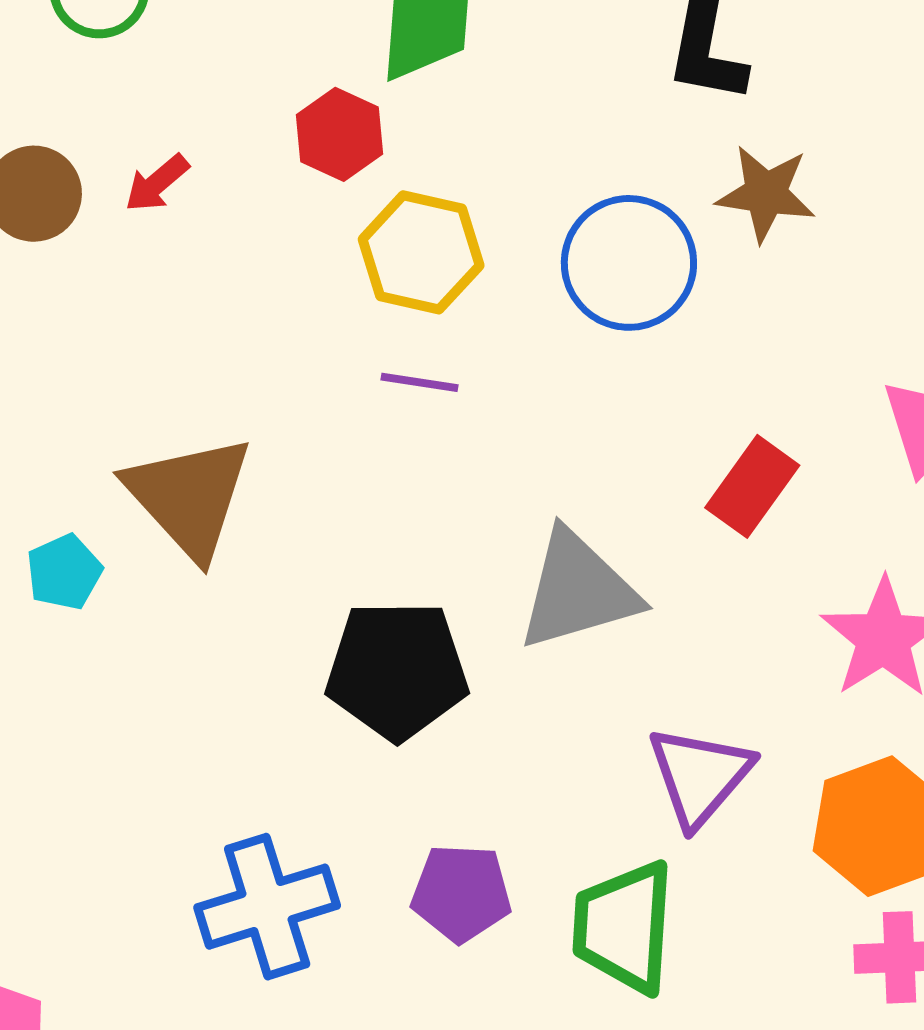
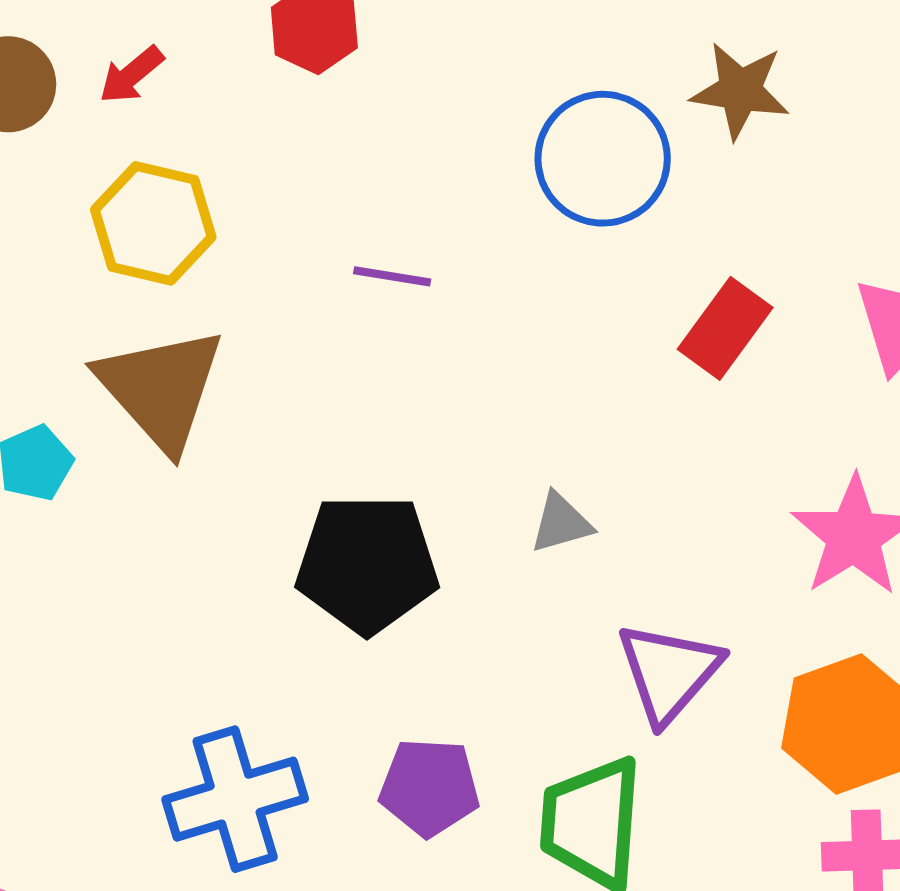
yellow hexagon: (421, 252) -> (153, 223), moved
red rectangle: (752, 486) -> (725, 328), moved
gray triangle: (578, 590) -> (561, 523), moved, size x0.5

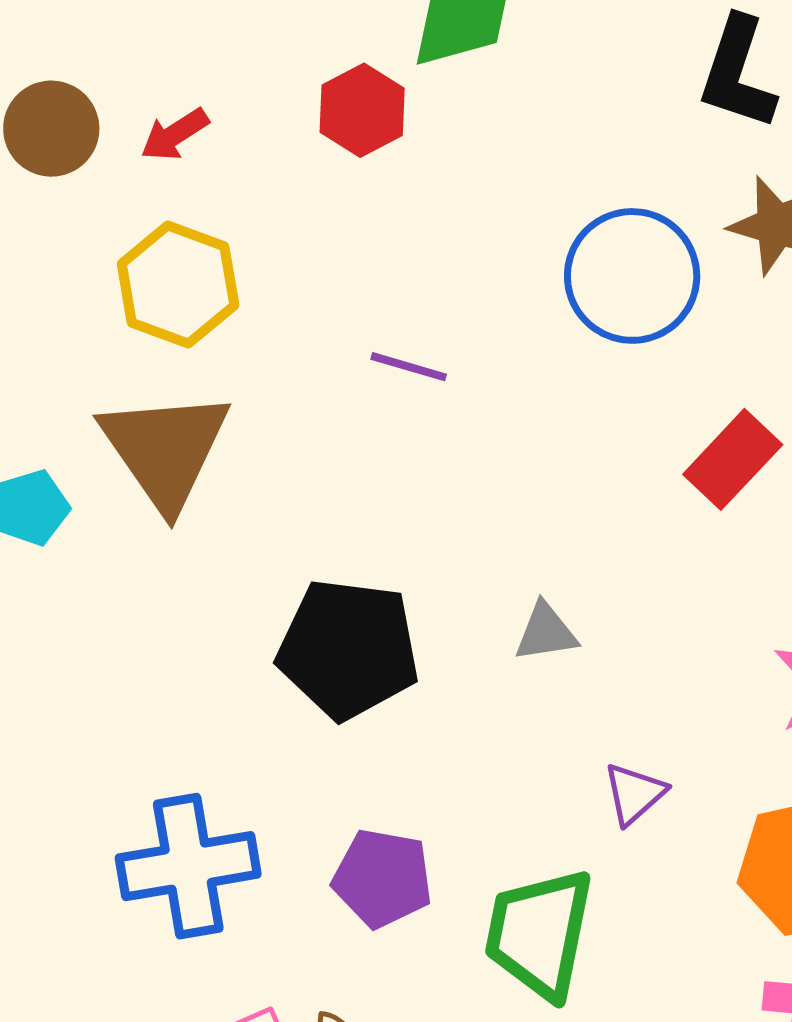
purple triangle: (669, 672) -> (634, 794), size x0.6

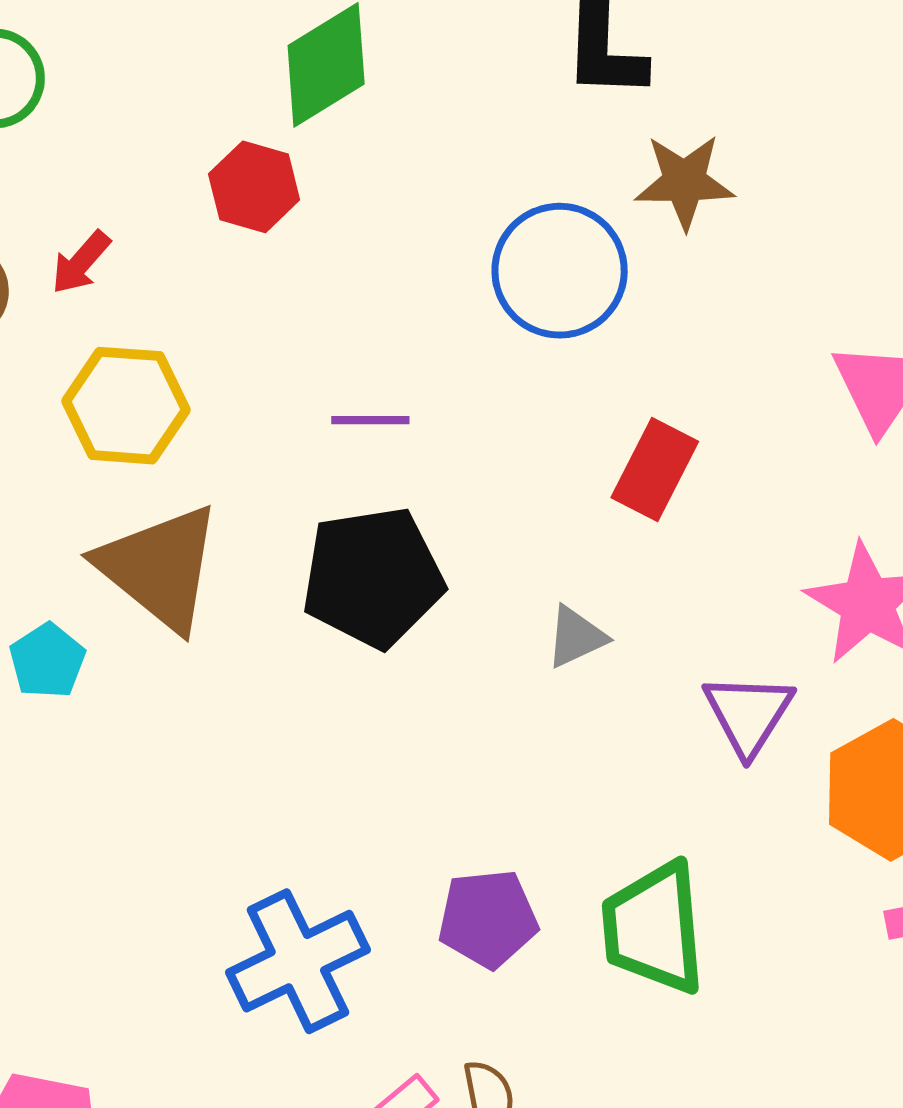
red rectangle: (733, 459) -> (655, 469), moved
black pentagon: (348, 649) -> (373, 577), moved
purple triangle: (634, 794) -> (748, 714), moved, size x1.4

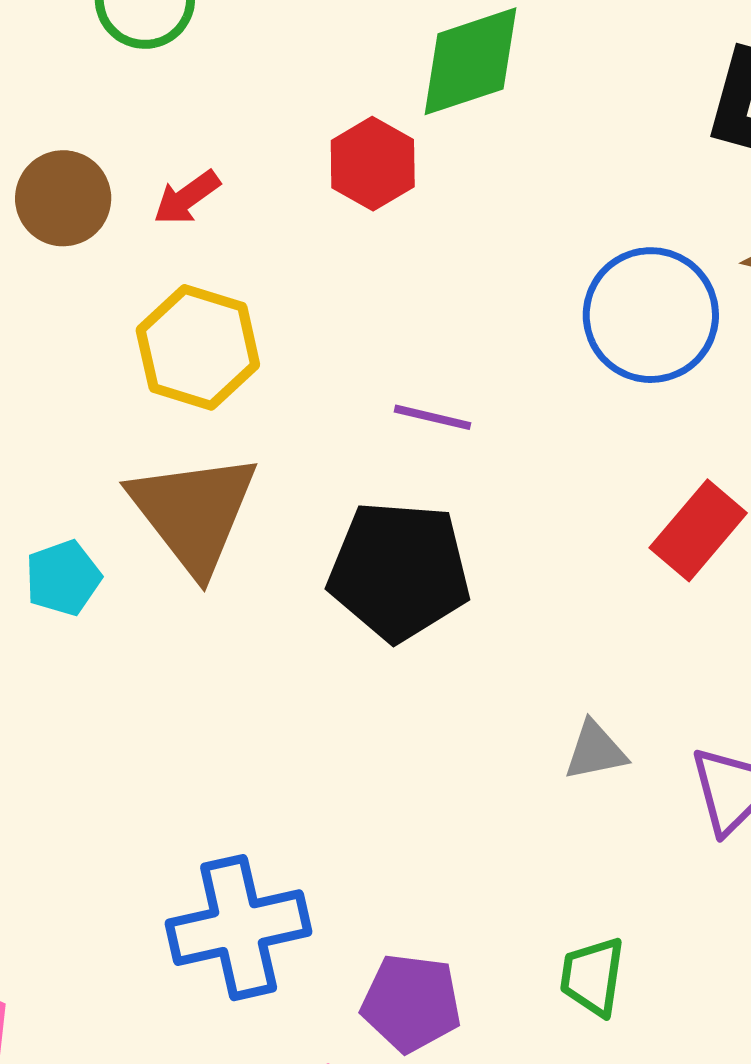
gray triangle: (576, 637) -> (595, 751), moved
purple pentagon: (488, 919) -> (411, 1003), moved
green trapezoid: (654, 928) -> (593, 977), size x0.6

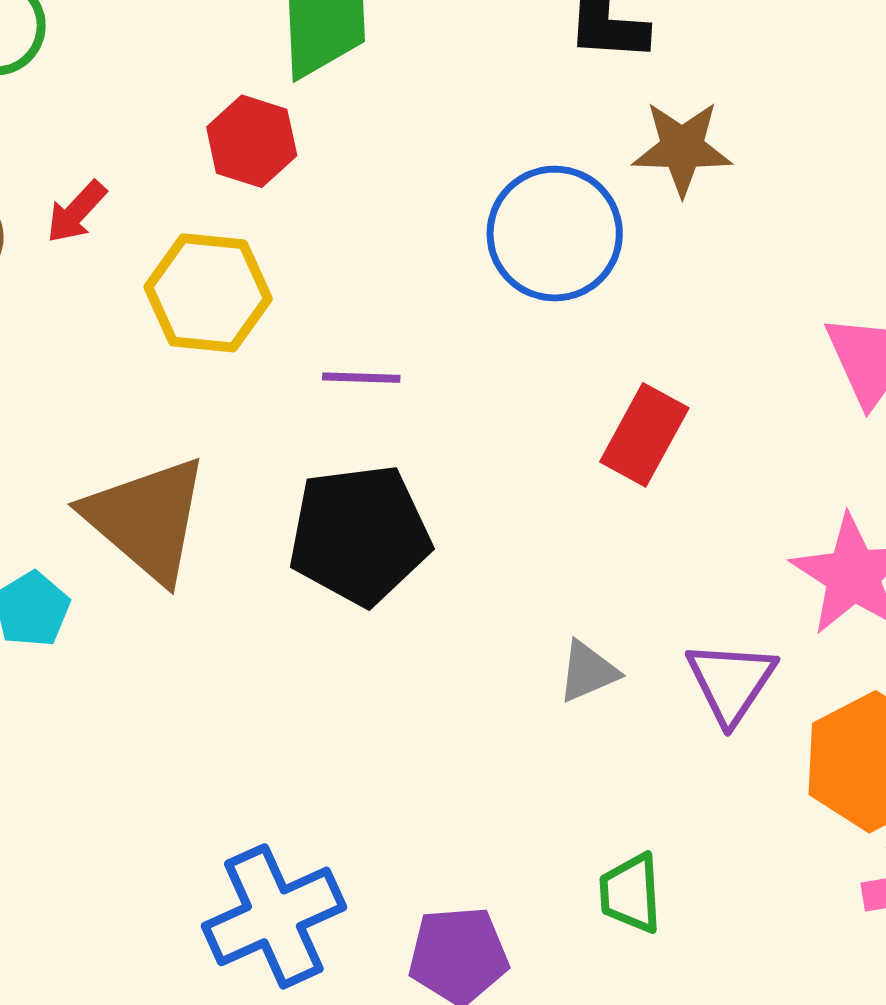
yellow hexagon: (198, 347) -> (208, 293), moved

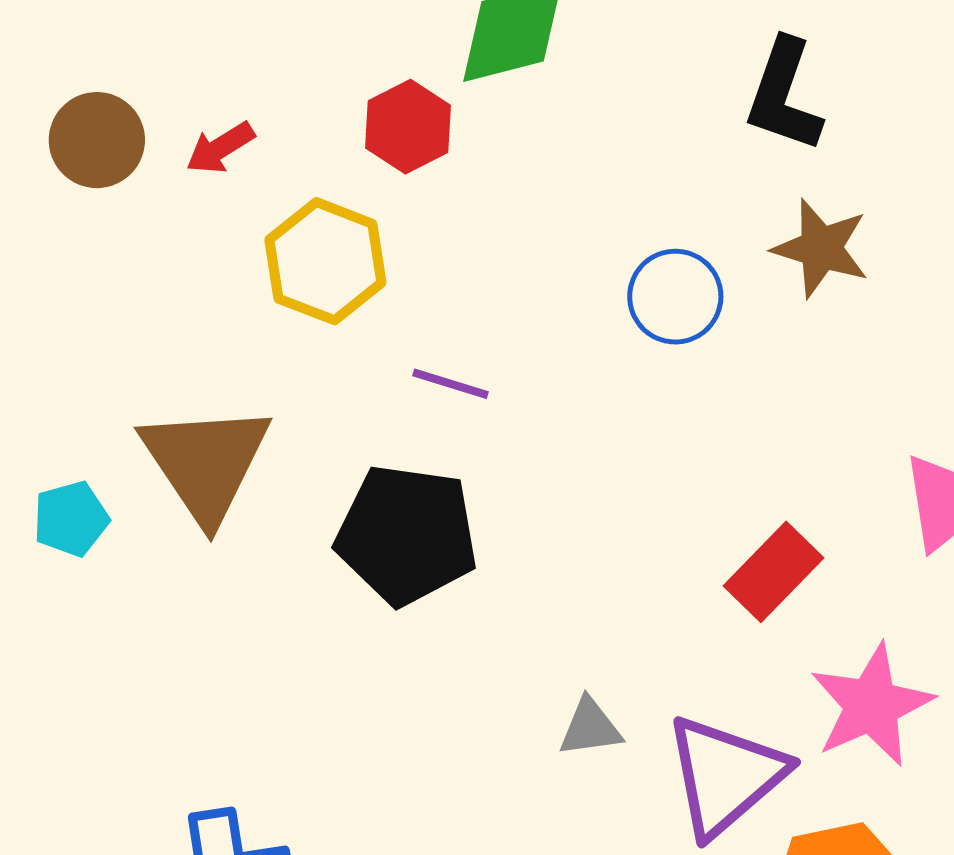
blue circle: (555, 234) -> (675, 297), size x0.7
red rectangle: (644, 435) -> (774, 572), moved
purple triangle: (731, 682) -> (725, 776), size x1.4

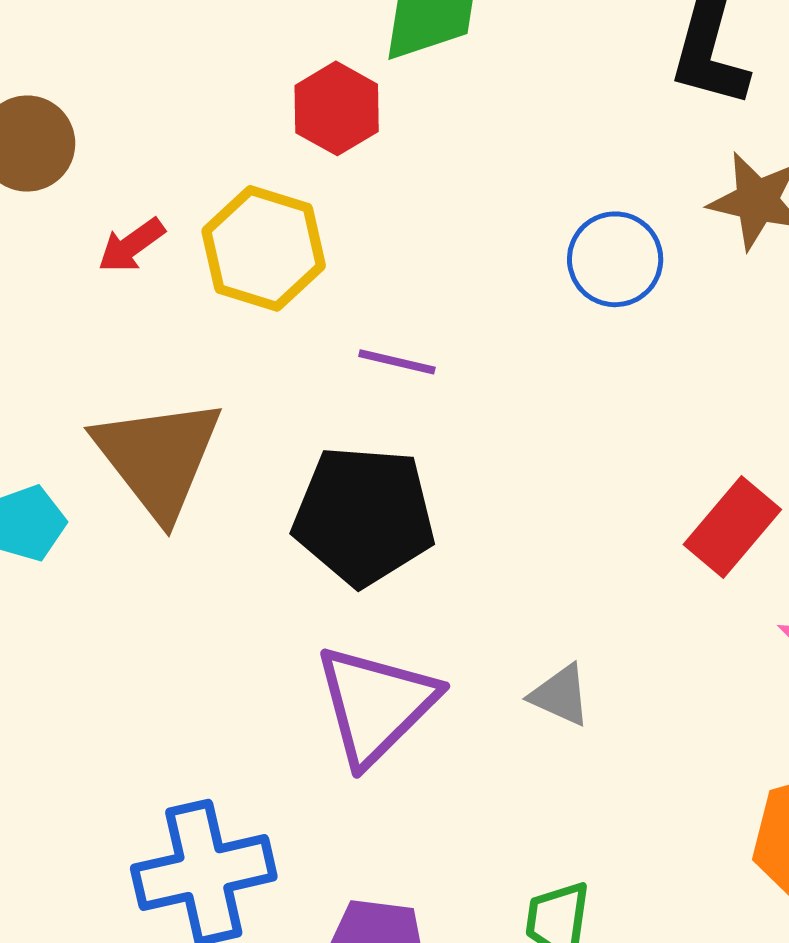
red arrow: (220, 148) -> (131, 245), moved
gray triangle: (590, 728) -> (560, 695), turned 36
purple triangle: (725, 776) -> (376, 704), moved

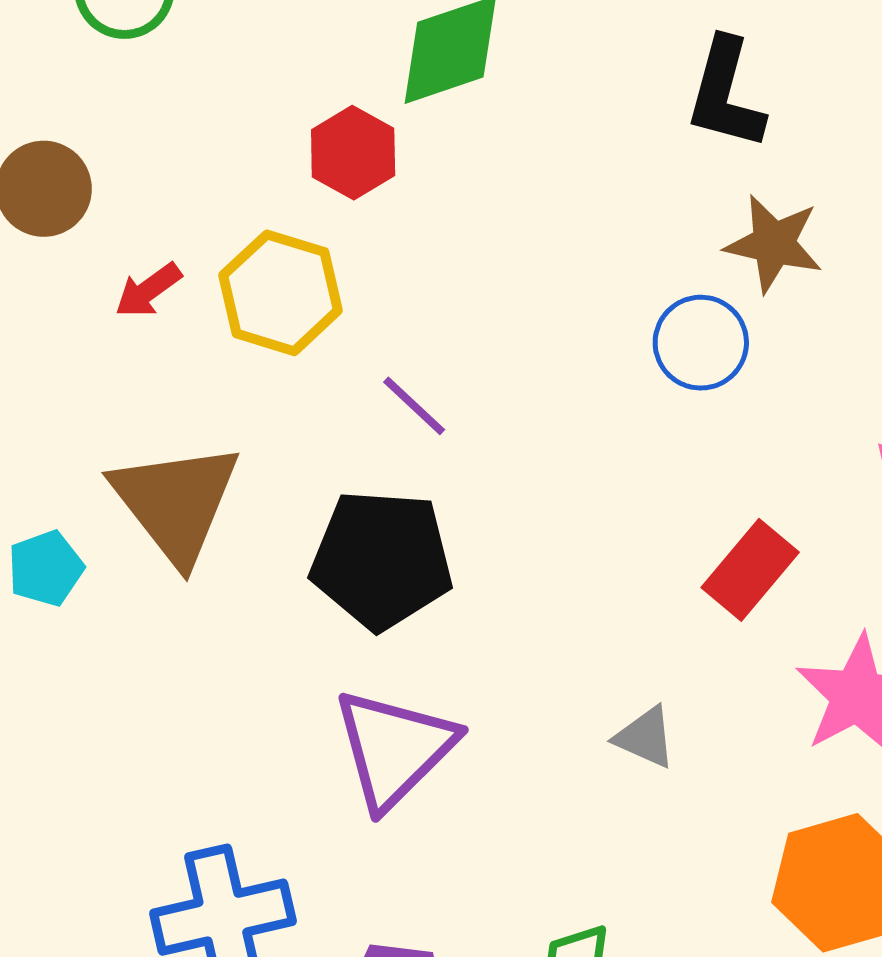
blue circle: (615, 259) -> (701, 343), moved
purple line: (397, 362) -> (414, 406), turned 30
gray triangle: (560, 695) -> (645, 737), moved

